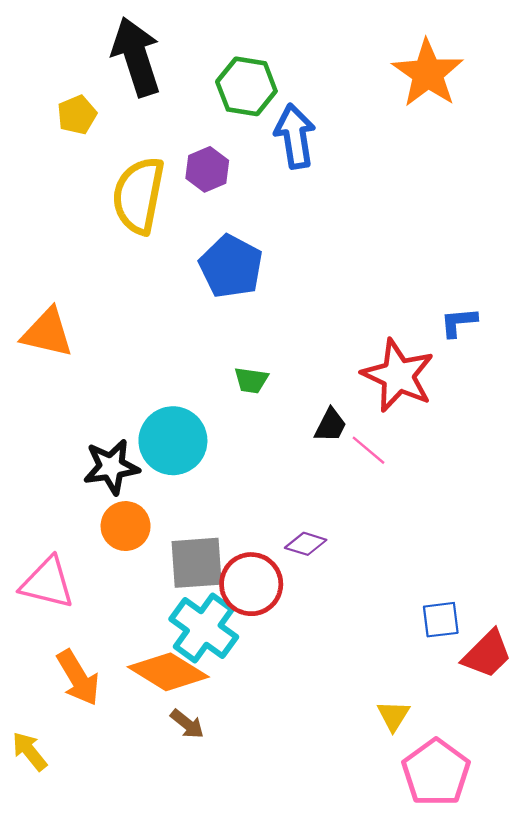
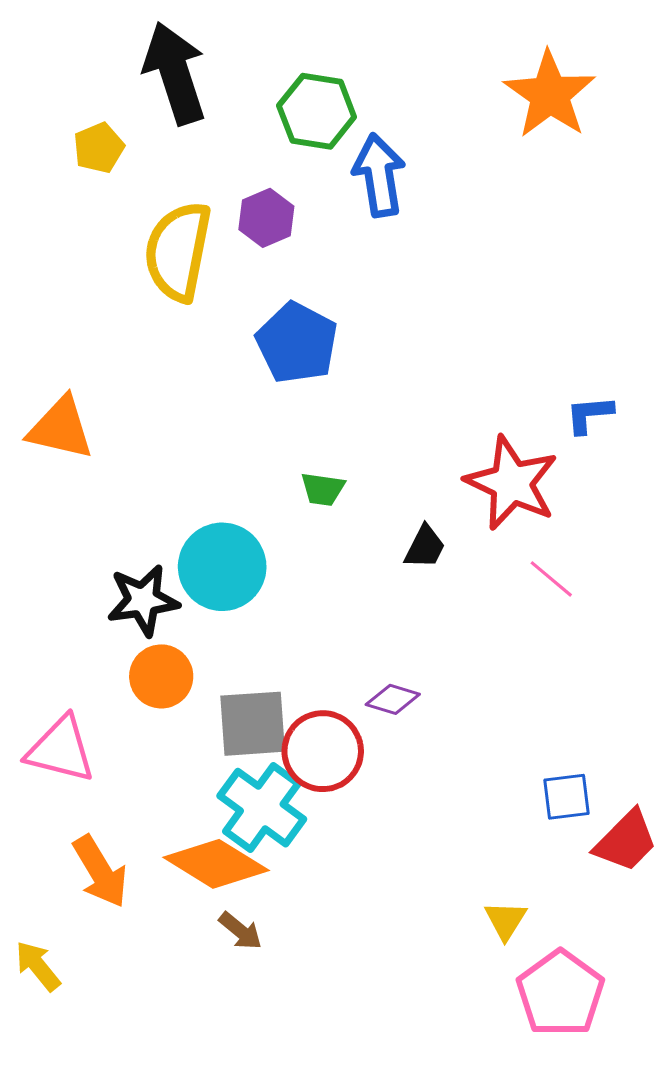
pink line: (368, 450) -> (551, 579), moved

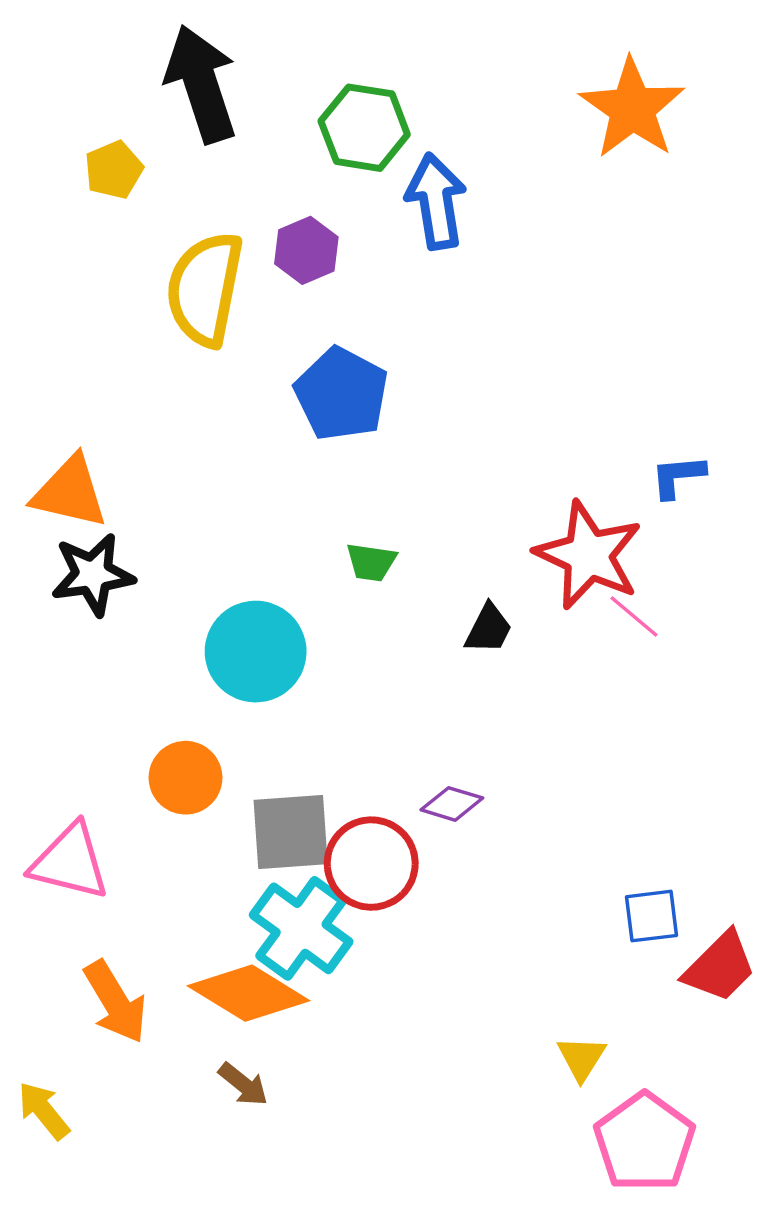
pink line: (551, 579) -> (634, 617), moved
black star: (143, 600) -> (93, 574), moved
brown arrow: (240, 931) -> (243, 1084), moved

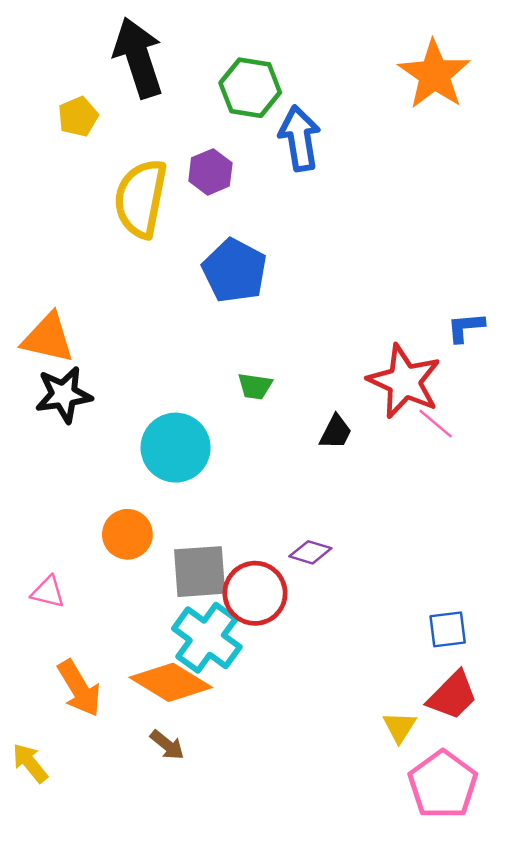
pink triangle: (70, 862) -> (48, 592), size x0.6
red trapezoid: (720, 967) -> (452, 696), moved

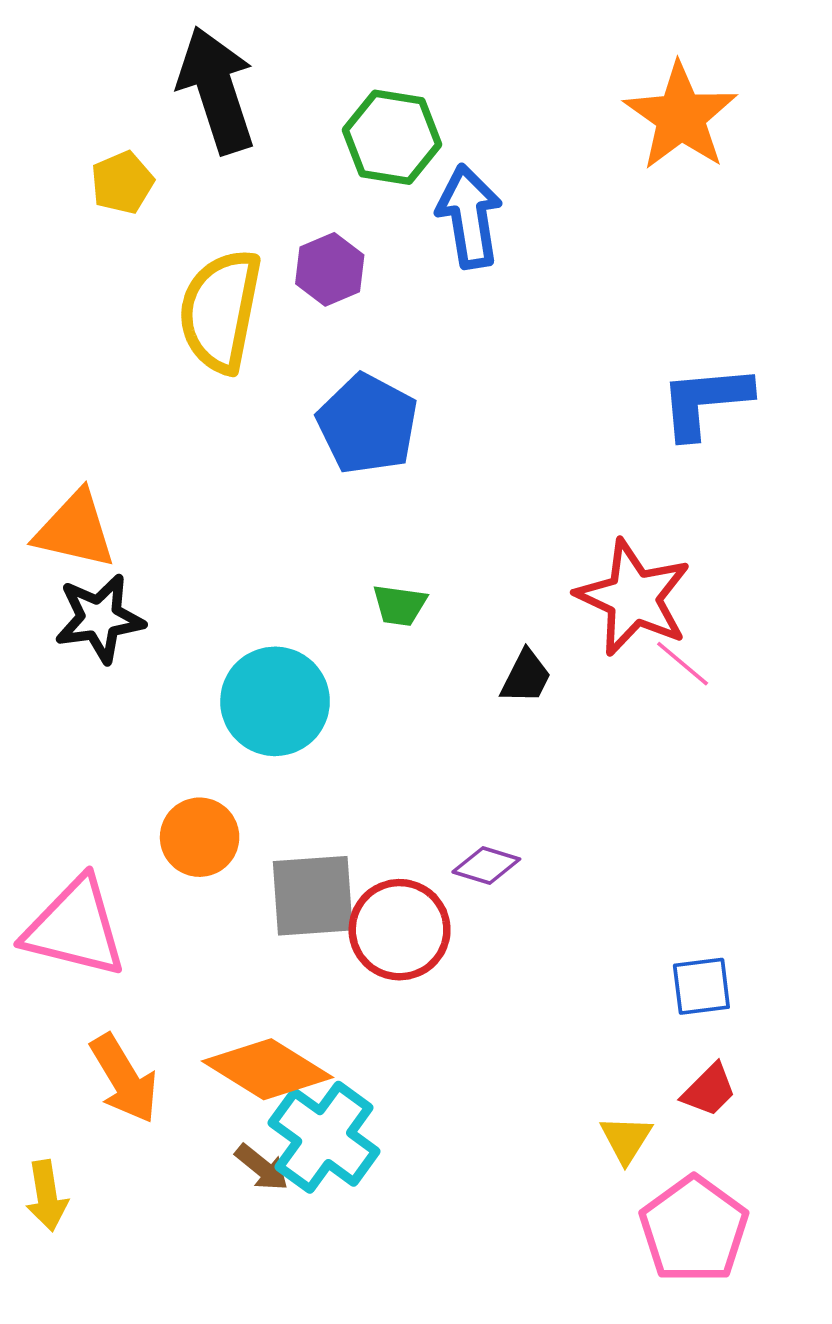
blue L-shape: (466, 327) -> (705, 401), moved, size x1.6
pink triangle: (48, 592) -> (75, 928), size x2.0
cyan cross: (207, 638) -> (324, 1137), moved
red trapezoid: (452, 696) -> (709, 1090), size x0.7
yellow arrow: (30, 763) -> (47, 1196), turned -150

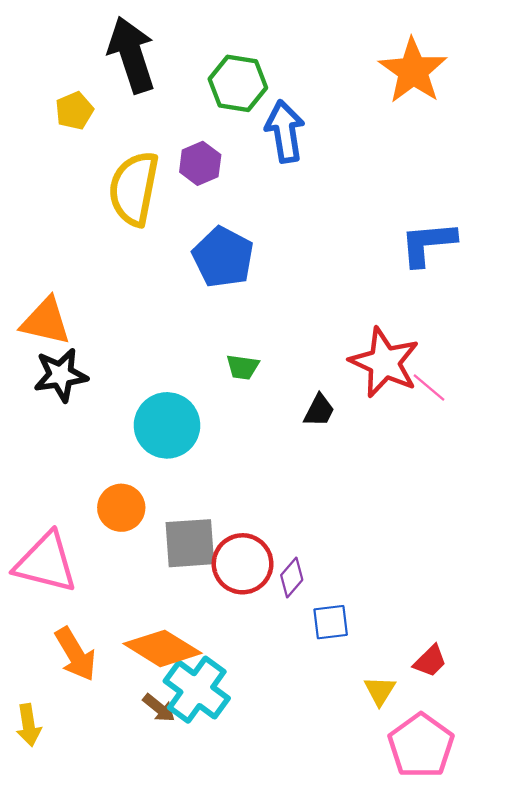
pink line: (683, 664) -> (429, 388), moved
purple diamond: (486, 865) -> (292, 578), moved, turned -66
blue square: (701, 986) -> (331, 622), moved

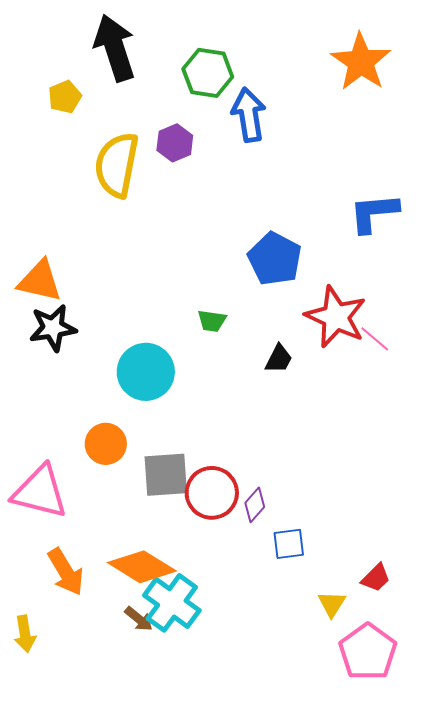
blue pentagon: (223, 257) -> (275, 259), moved

